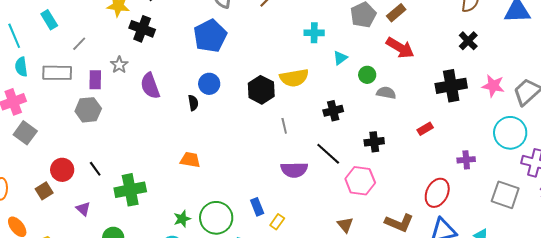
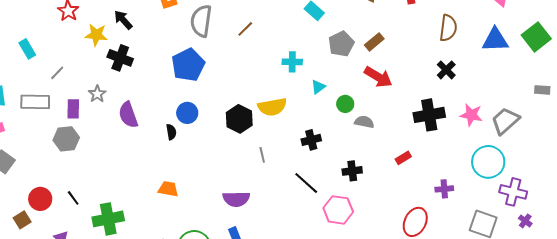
purple semicircle: (294, 170) -> (236, 199), moved

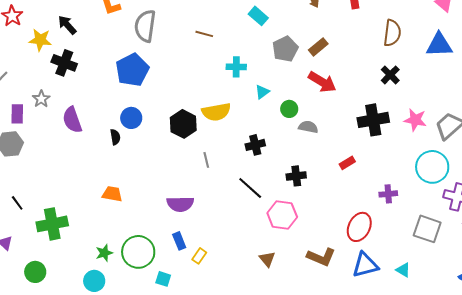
brown line: (245, 29) -> (204, 34), moved, turned 60

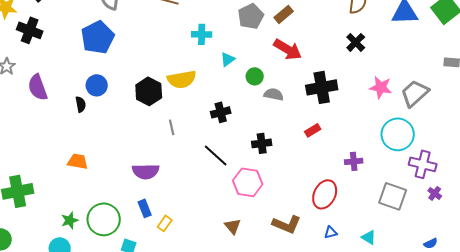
black cross: (373, 120) -> (322, 87), moved
blue triangle: (365, 265) -> (331, 232), size x0.5

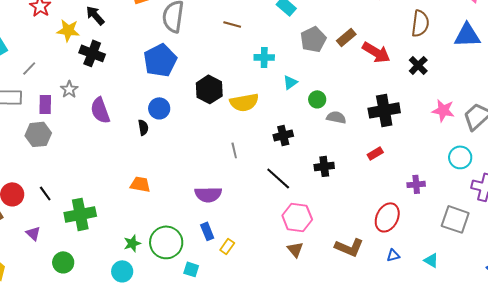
red arrow: (288, 49) -> (376, 52), moved
black hexagon: (149, 91) -> (209, 89), moved
cyan circle: (398, 134) -> (460, 157), size x0.7
pink hexagon: (248, 182) -> (297, 217), moved

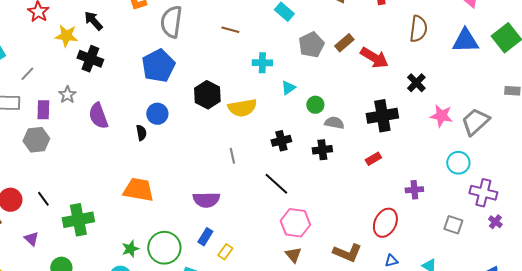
black cross: (418, 65) -> (416, 83), moved
black cross: (324, 166) -> (322, 150), moved
orange trapezoid: (140, 184) -> (138, 190), size x1.5
gray square: (455, 219) -> (453, 225), size x0.7
blue rectangle: (207, 231) -> (205, 237), turned 54

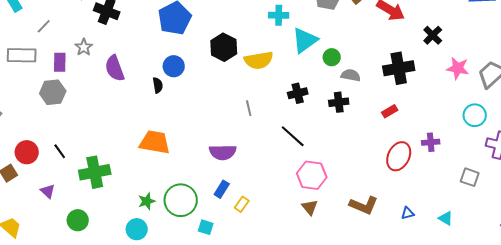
cyan triangle: (288, 88) -> (305, 40), size x1.8
red ellipse: (385, 223) -> (399, 156), moved

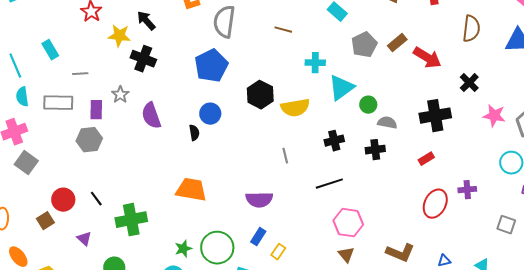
gray line: (44, 26) -> (80, 74), turned 42
black line: (293, 136) -> (329, 184), turned -60

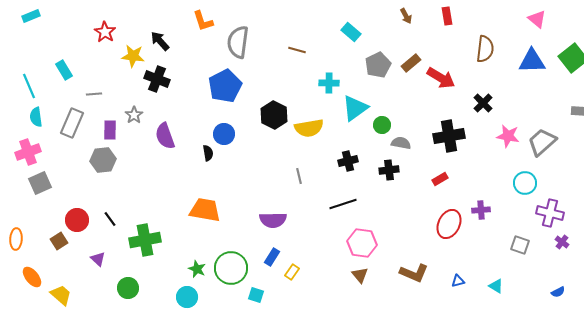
gray rectangle: (58, 103) -> (72, 123), turned -68
gray square: (26, 163) -> (40, 183), turned 30
green star: (183, 249) -> (197, 269), turned -30

